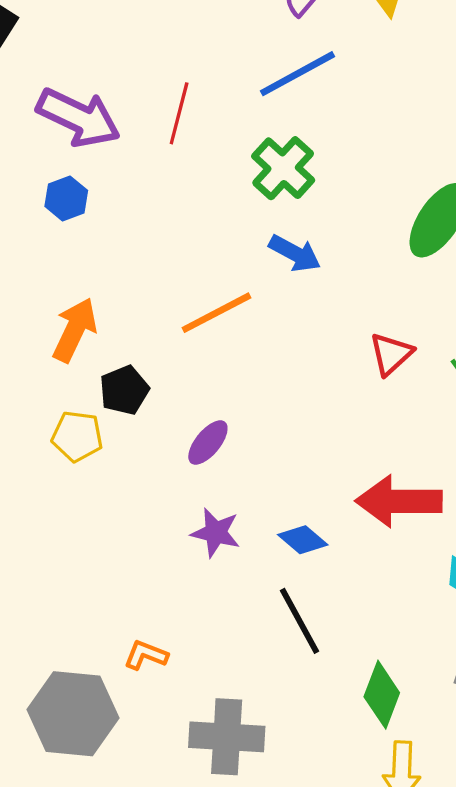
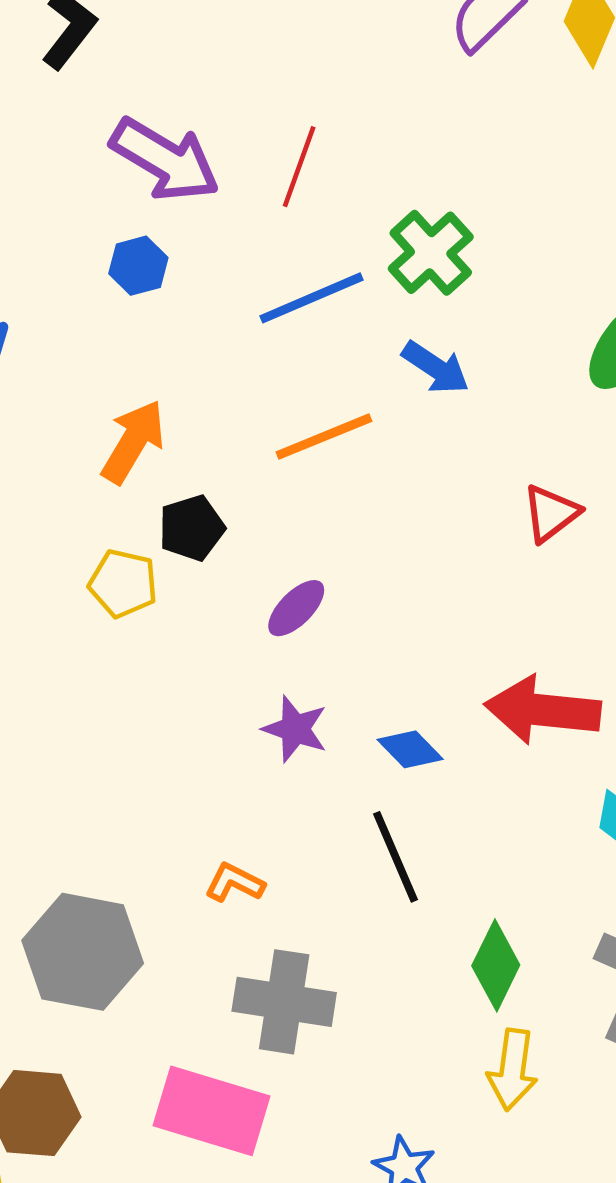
blue line: (297, 74) -> (312, 298), moved
orange L-shape: (146, 655) -> (235, 883), moved

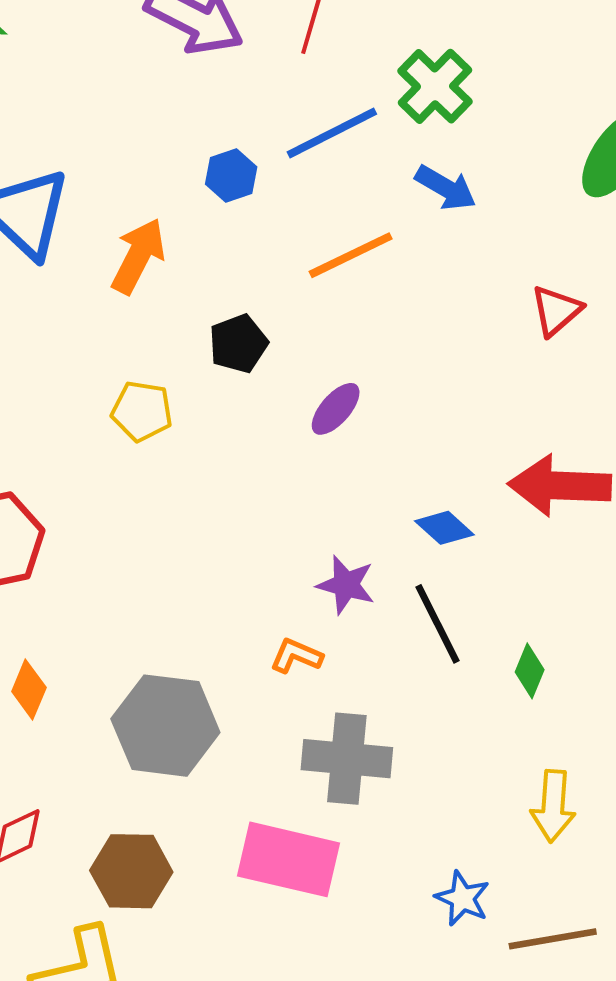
blue hexagon: (138, 266) -> (231, 176), moved
orange arrow: (133, 442) -> (138, 256), moved
yellow pentagon: (123, 583) -> (142, 411), moved
purple star: (295, 729) -> (346, 585), moved
green diamond: (496, 965) -> (530, 671), moved, size x0.7

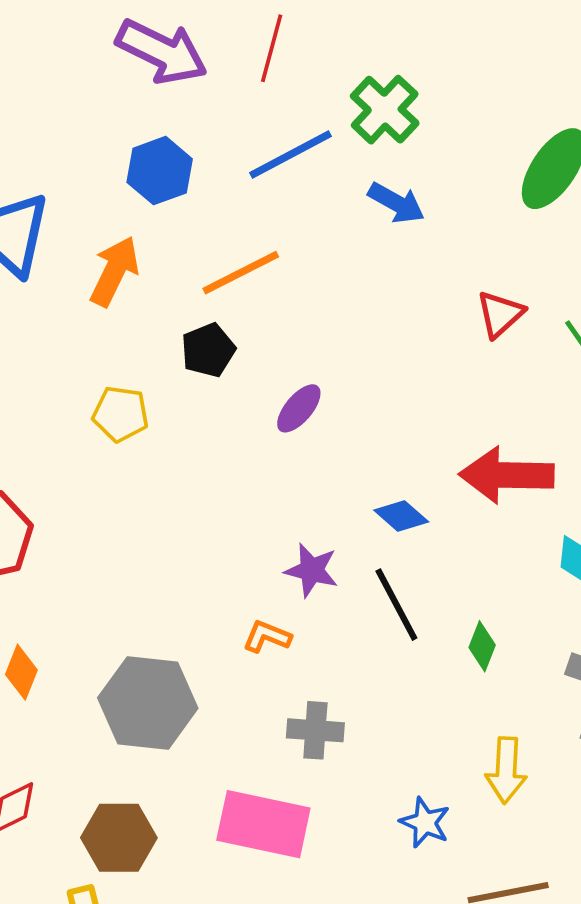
blue hexagon: (231, 176) -> (160, 171), moved, size x1.4
orange line: (351, 255) -> (241, 273), moved
gray cross: (347, 759) -> (315, 730), size x0.7
blue star: (462, 898) -> (425, 823), moved

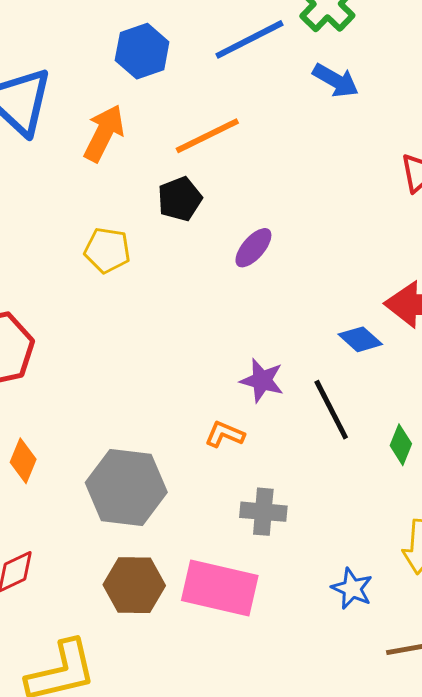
blue diamond: (401, 516) -> (360, 339), moved
brown hexagon: (119, 838) -> (134, 585), moved

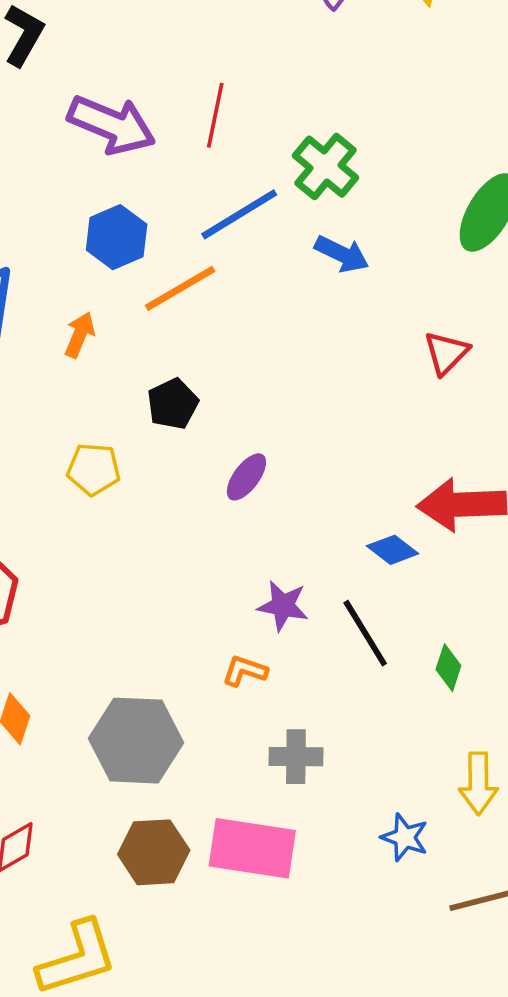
orange arrow: (104, 133) -> (80, 335), size x0.7
orange line: (207, 136) -> (180, 288), moved
purple ellipse: (253, 248) -> (246, 477), moved

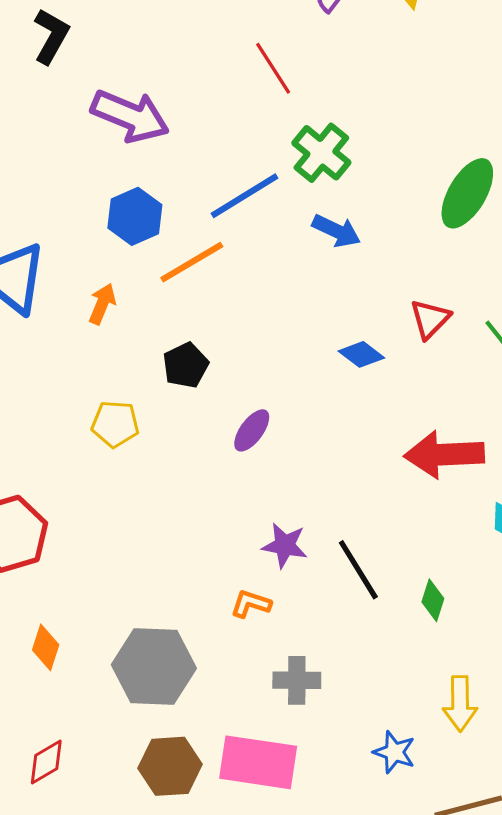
red line: (215, 115) -> (273, 68), moved, turned -44
blue diamond: (393, 550) -> (361, 354), moved

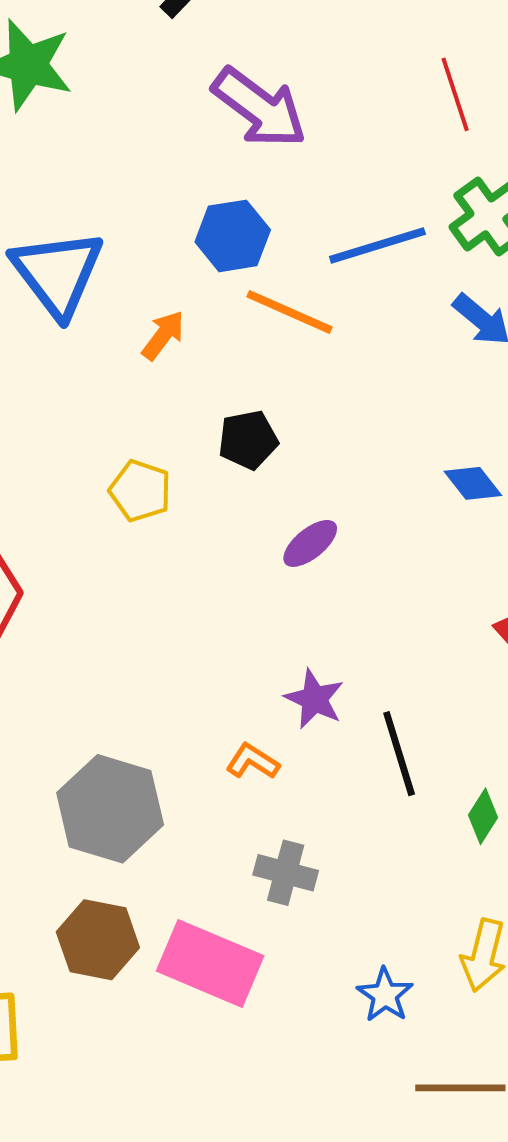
orange line: (192, 262) -> (290, 312), turned 40

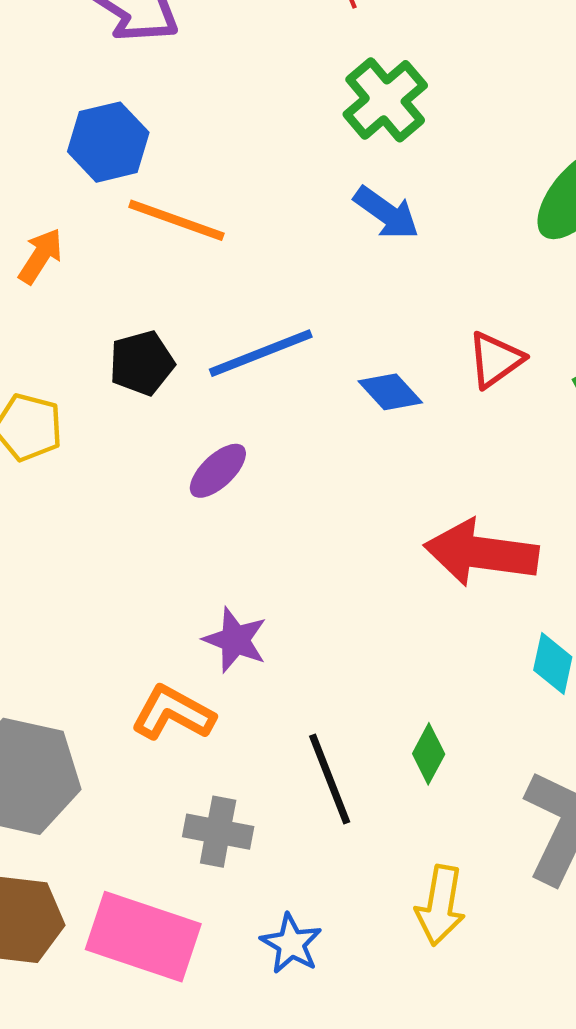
blue line: (377, 245) -> (261, 353), moved
black line: (399, 754) -> (330, 779), moved
orange L-shape: (253, 761) -> (173, 713), size x1.4
blue star: (385, 995) -> (291, 944), moved

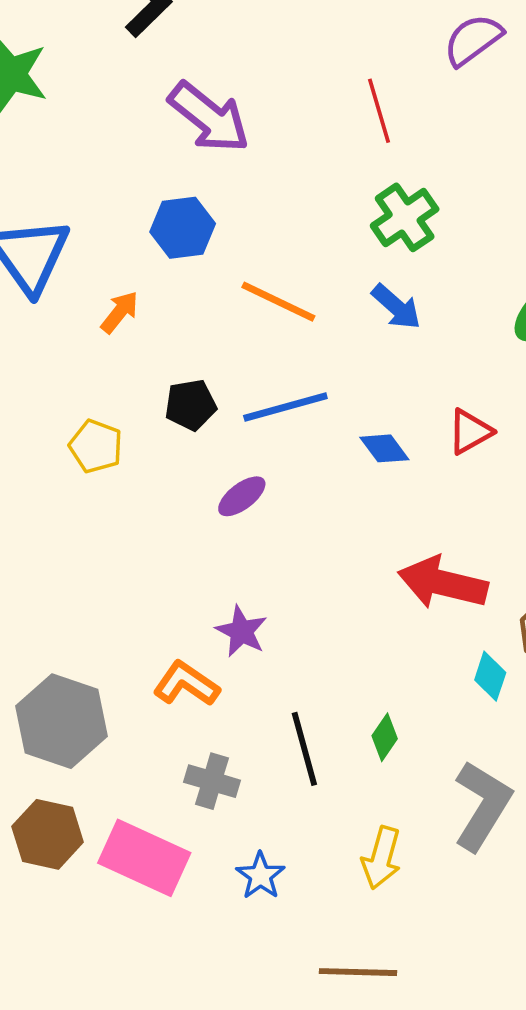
orange line: (176, 220) -> (278, 302), moved

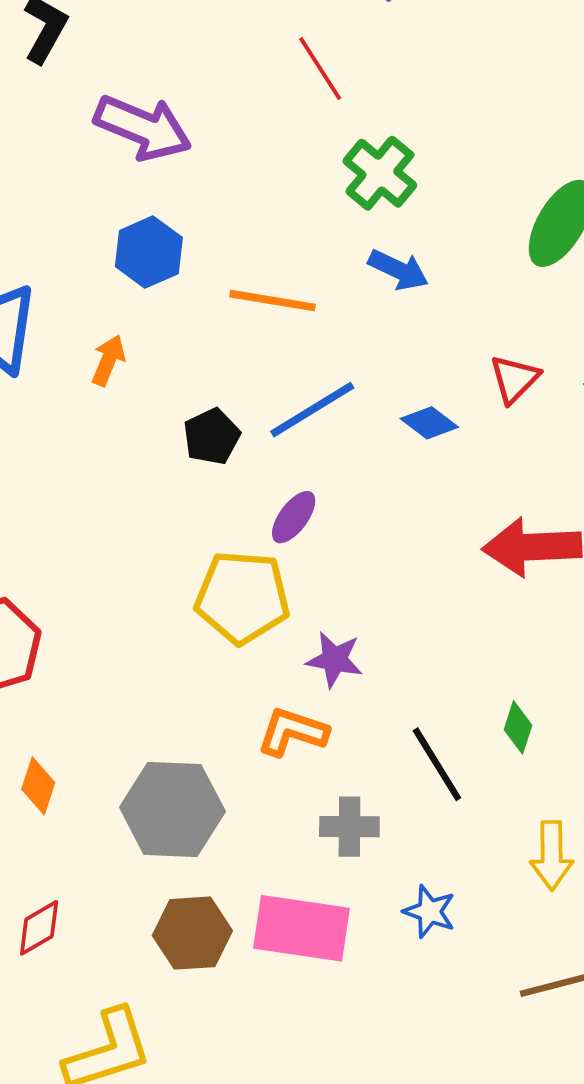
yellow pentagon: (96, 446) -> (242, 597), moved, size x1.6

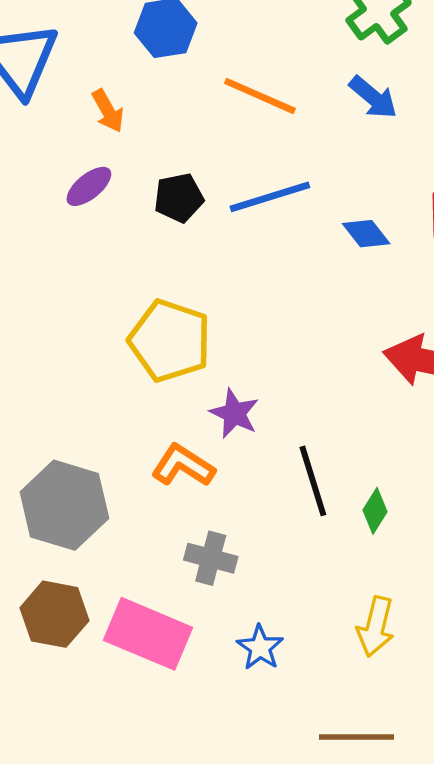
orange arrow: (108, 360) -> (108, 111), turned 114
purple ellipse: (294, 517) -> (89, 186), moved
black line: (437, 764) -> (313, 481), moved

